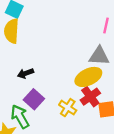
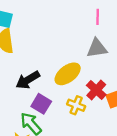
black arrow: (26, 73) -> (28, 80), size x1.5
yellow ellipse: (88, 77) -> (68, 74), moved

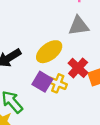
purple square: (41, 104) -> (42, 82), moved

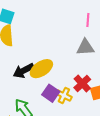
yellow ellipse: (49, 52) -> (41, 69), moved

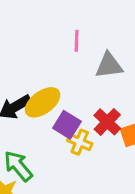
pink line: (88, 20) -> (77, 41), moved
purple square: (51, 93) -> (67, 125), moved

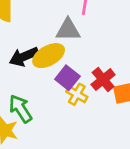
gray triangle: (109, 65) -> (68, 30), moved

